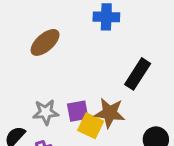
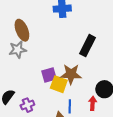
brown ellipse: (45, 42) -> (22, 30), turned -65
gray star: (46, 112) -> (18, 50), moved

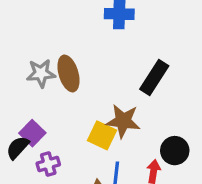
brown ellipse: (22, 30) -> (69, 73), moved
purple square: (49, 75) -> (32, 133), moved, turned -35

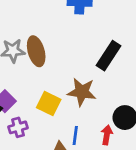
yellow square: (102, 135) -> (49, 103), moved

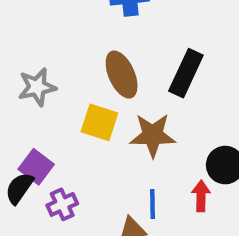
brown ellipse: (36, 51) -> (122, 75), moved
yellow square: (49, 103) -> (99, 122), moved

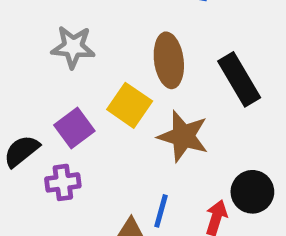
black rectangle: (186, 73) -> (239, 79), turned -72
purple square: (36, 167) -> (74, 128), moved

